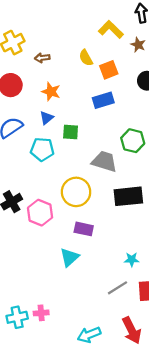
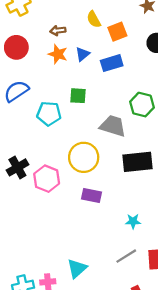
brown arrow: (42, 58) -> (58, 31), moved
blue triangle: (47, 118) -> (83, 54), moved
cyan triangle: (69, 257) -> (77, 268), moved
cyan star: (132, 260) -> (133, 221), moved

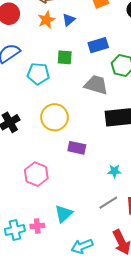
orange star: (58, 54) -> (46, 20), turned 30
blue rectangle: (112, 63) -> (98, 45), moved
yellow circle: (84, 157) -> (55, 117), moved
pink hexagon: (47, 179) -> (36, 174), moved

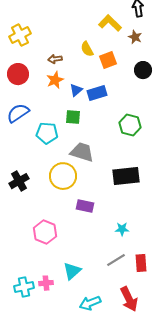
blue triangle: (69, 20) -> (76, 90), moved
blue rectangle: (98, 45) -> (97, 93), moved
gray trapezoid: (96, 85) -> (82, 152), moved

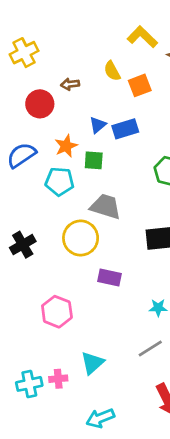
red circle: (18, 74) -> (40, 104), moved
orange star: (55, 80) -> (66, 146), moved
cyan arrow: (90, 303) -> (100, 418), moved

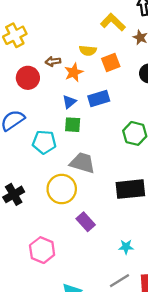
yellow semicircle: (112, 71) -> (88, 51), turned -56
blue triangle: (98, 125) -> (69, 102), moved
orange star: (66, 146) -> (74, 72), moved
purple rectangle: (109, 277) -> (86, 222), turned 36

